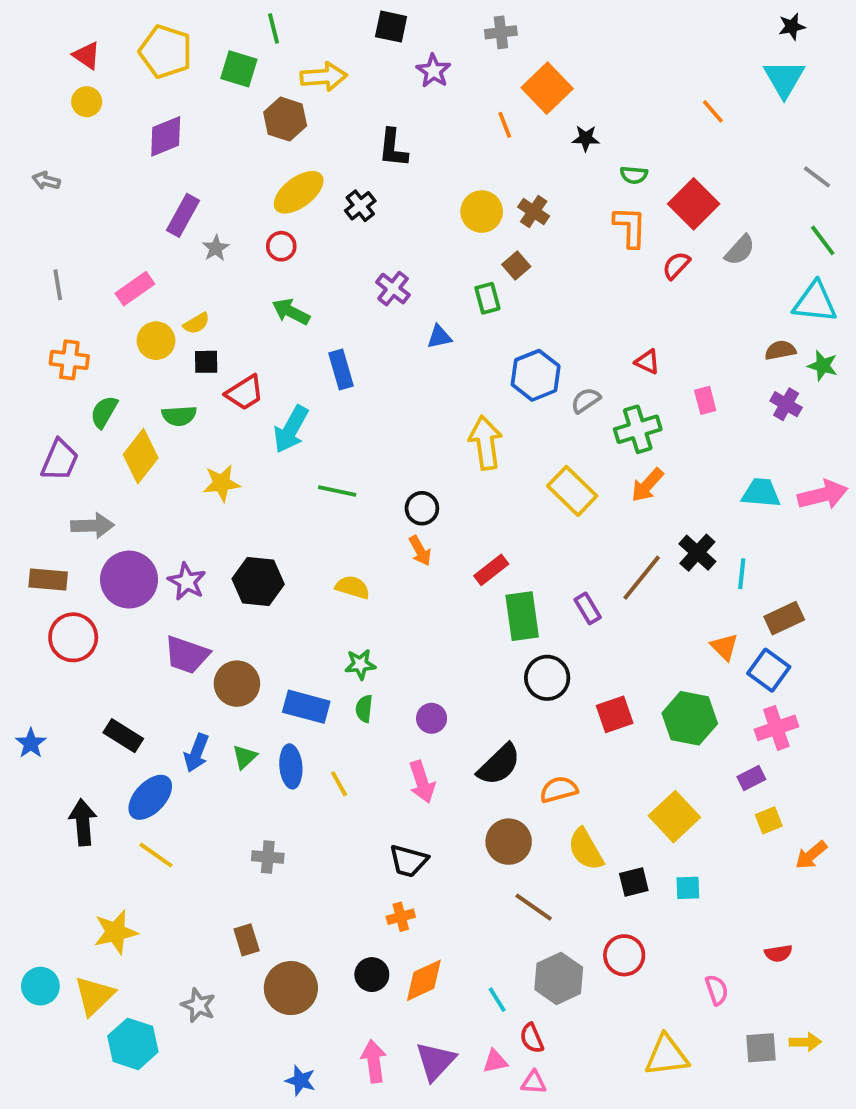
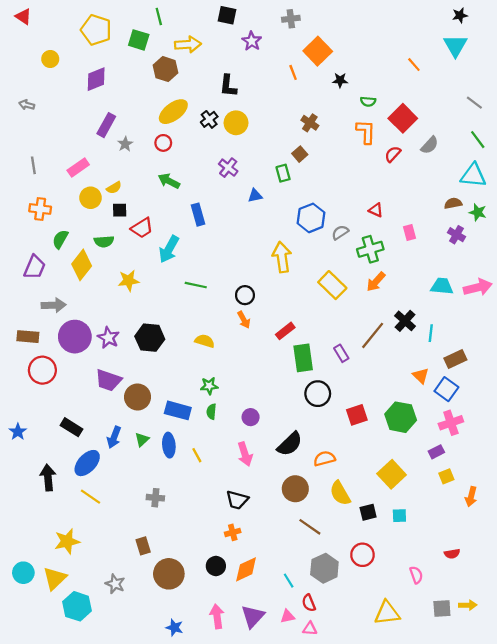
red triangle: (87, 55) -> (23, 16), moved
yellow circle: (482, 212) -> (236, 123), moved
orange arrow: (811, 855) -> (471, 497), turned -36

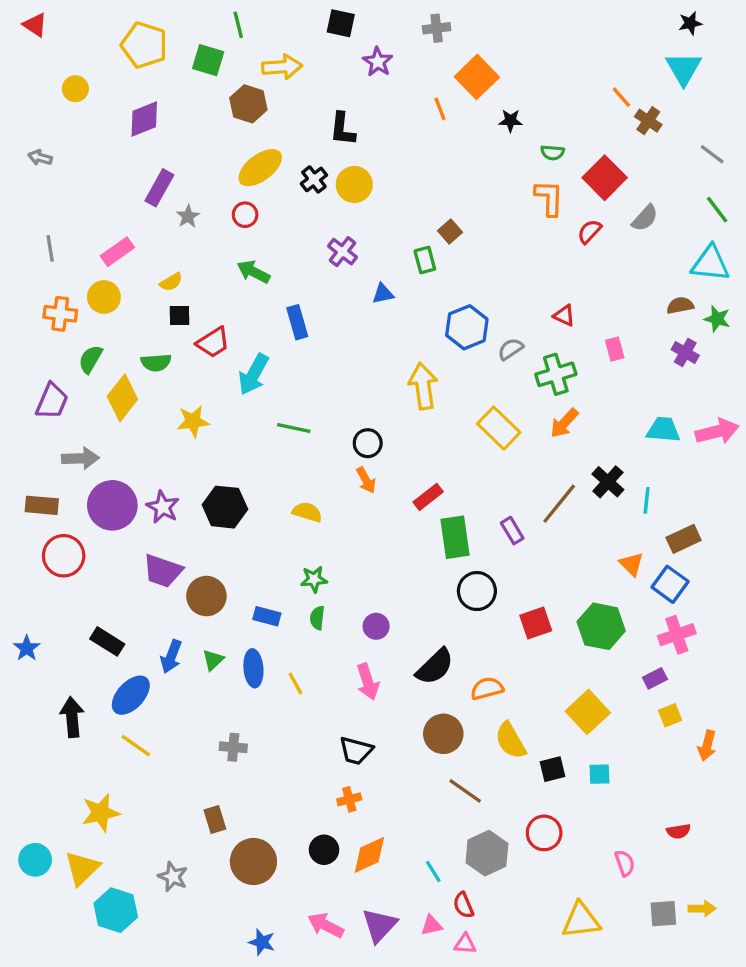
brown cross: (310, 123) -> (648, 121), moved
yellow circle: (91, 198) -> (104, 297), moved
blue rectangle: (178, 410) -> (267, 616), size x0.7
pink arrow: (217, 616) -> (326, 925), turned -55

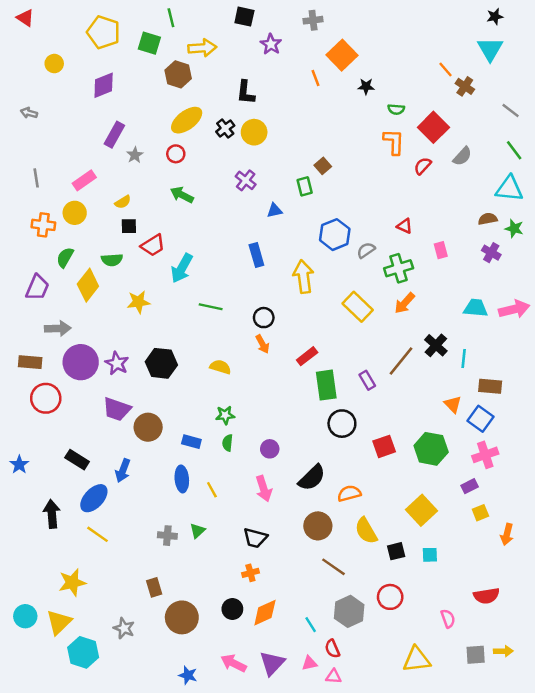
blue rectangle: (297, 322) -> (256, 255), moved
brown rectangle: (684, 539) -> (490, 386), turned 30
green triangle: (213, 660) -> (197, 531), moved
red semicircle: (678, 831) -> (486, 596), size x1.5

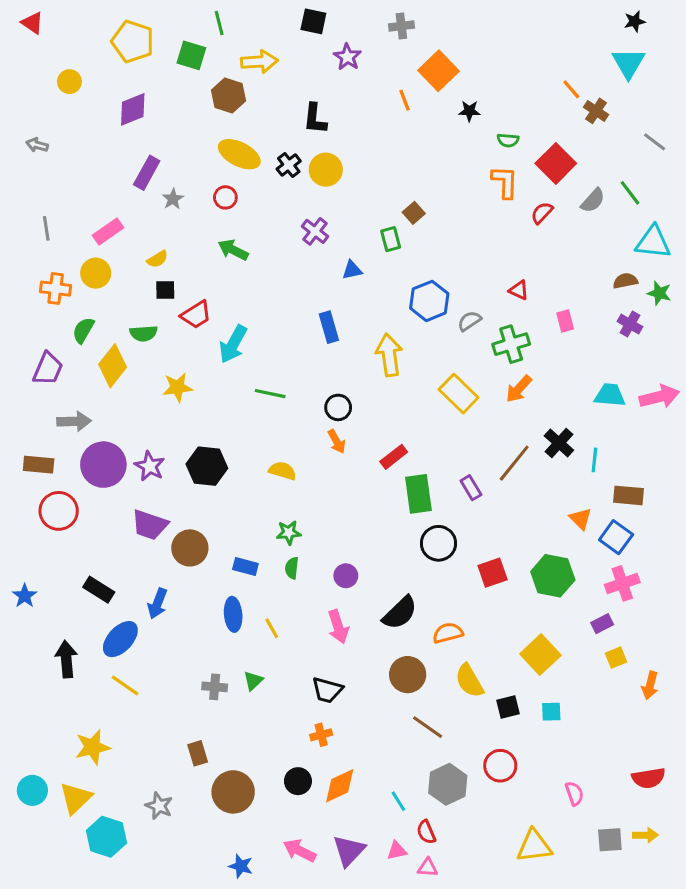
yellow ellipse: (187, 120) -> (239, 154), turned 64
green line: (514, 150) -> (630, 193), moved
red semicircle: (486, 596) -> (649, 778), moved

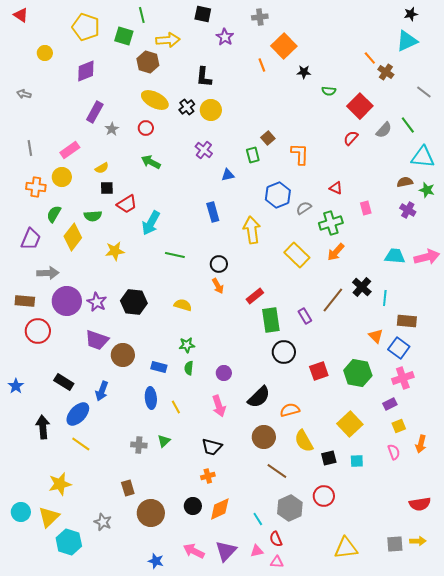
cyan triangle: (628, 63) -> (407, 41), turned 35
orange L-shape: (505, 182) -> (300, 154), moved
pink semicircle: (574, 793) -> (394, 452), moved

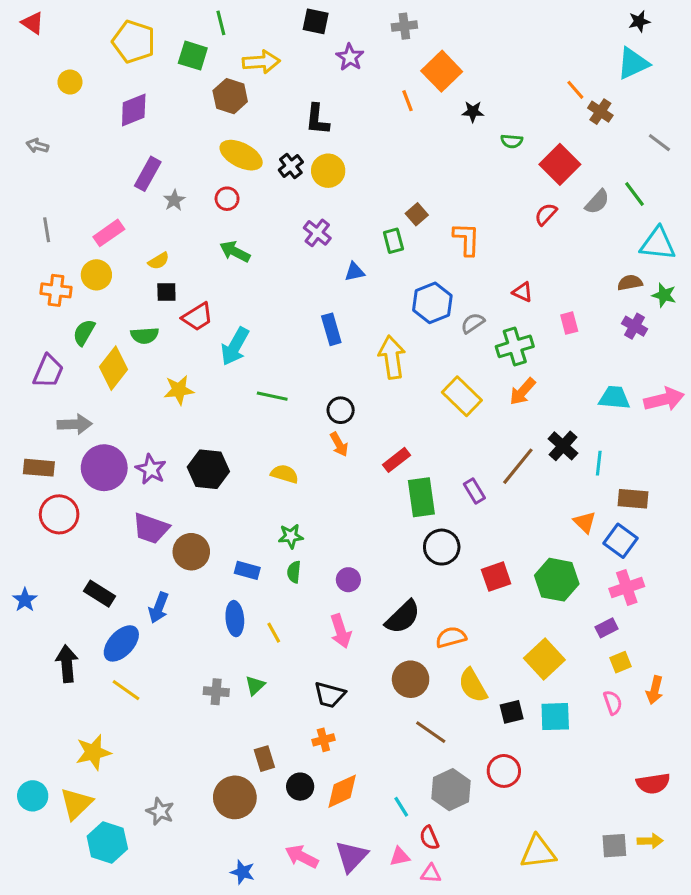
cyan square: (357, 461) -> (555, 717), size x1.5
brown rectangle: (128, 488) -> (264, 759), moved

